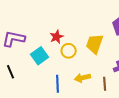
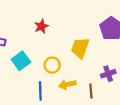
red star: (57, 37) -> (41, 26), moved
yellow circle: (69, 51) -> (52, 65), moved

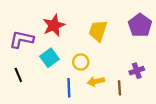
red star: (41, 26) -> (54, 25), moved, size x1.5
yellow trapezoid: (80, 48) -> (98, 31), moved

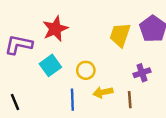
yellow trapezoid: (98, 31) -> (120, 35), moved
purple cross: (137, 71) -> (142, 73), moved
black line: (18, 75) -> (15, 102), moved

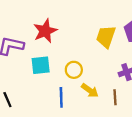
cyan square: (50, 65) -> (41, 65), turned 30
yellow arrow: (103, 92) -> (90, 90), turned -132

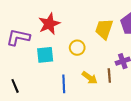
yellow circle: (74, 70) -> (77, 48), moved
brown line: (115, 97) -> (109, 76), moved

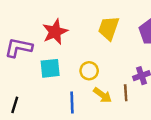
yellow trapezoid: (104, 29) -> (109, 28), moved
yellow circle: (77, 48) -> (89, 71), moved
black line: (15, 86) -> (15, 105), turned 40

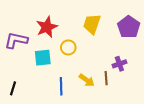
yellow circle: (89, 71) -> (68, 47), moved

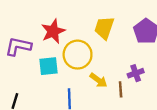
yellow circle: (68, 47) -> (78, 55), size x1.6
yellow arrow: (87, 80) -> (98, 80), moved

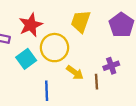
cyan square: (48, 66) -> (26, 59), turned -30

